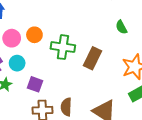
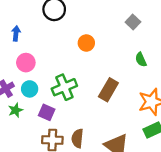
orange circle: (34, 35) -> (86, 43), moved
green cross: (63, 47) -> (64, 87), moved, turned -35

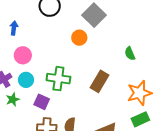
gray square: (133, 22) -> (94, 15), moved, size x1.6
green cross: (64, 87) -> (58, 79), turned 30

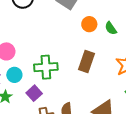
orange circle: (79, 38) -> (89, 24), moved
purple square: (42, 102) -> (34, 93), turned 35

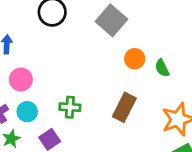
green cross: (46, 67) -> (70, 107), size x0.7

